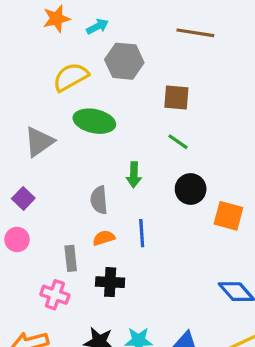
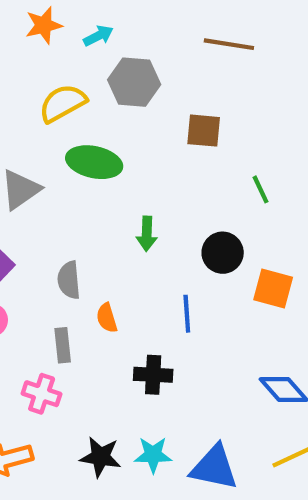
green line: (178, 142) -> (260, 189), moved, turned 30
gray semicircle: (99, 200) -> (69, 280), moved
blue line: (142, 233) -> (187, 314), moved
orange semicircle: (104, 238) -> (107, 318), turned -90
black cross: (110, 282) -> (153, 375), moved

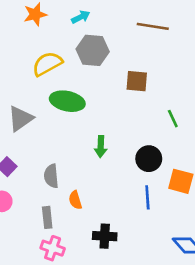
cyan arrow: (98, 36) -> (81, 17), moved
blue line: (187, 314) -> (147, 197), moved
pink cross: (42, 394) -> (53, 248), moved

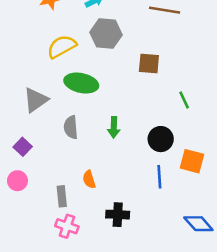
gray semicircle: (51, 176) -> (71, 127), moved

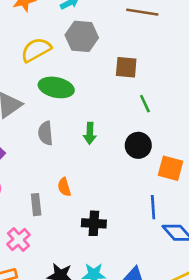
green line: (184, 100) -> (145, 104), moved
blue line: (159, 177) -> (153, 207), moved
pink cross: (67, 226) -> (19, 239), moved, turned 30

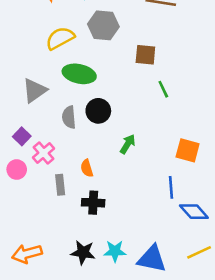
green arrow: (90, 133) -> (128, 144), moved, turned -150
black circle: (138, 145) -> (98, 111), moved
black cross: (94, 223) -> (93, 203), moved
pink cross: (19, 239) -> (43, 153), moved

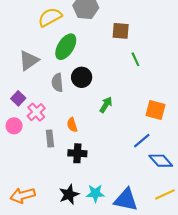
green ellipse: (79, 74) -> (66, 47), turned -70
blue line: (171, 187) -> (142, 141), turned 54
black star: (83, 252) -> (69, 194), turned -30

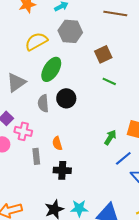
brown square: (121, 31) -> (103, 54), turned -30
green line: (135, 59) -> (109, 81), moved, turned -40
green arrow: (106, 105) -> (110, 137), moved
pink cross: (36, 112) -> (23, 131), turned -36

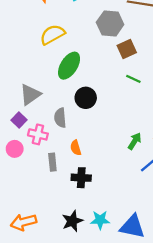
gray hexagon: (70, 31) -> (110, 23), moved
gray triangle: (16, 82) -> (30, 94), moved
gray semicircle: (43, 103) -> (60, 118), moved

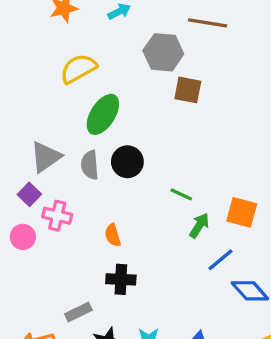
brown square: (127, 49) -> (188, 90), turned 36
green line: (133, 79) -> (181, 194), moved
gray semicircle: (60, 118) -> (90, 165), moved
gray rectangle: (52, 162) -> (78, 312), moved, turned 70

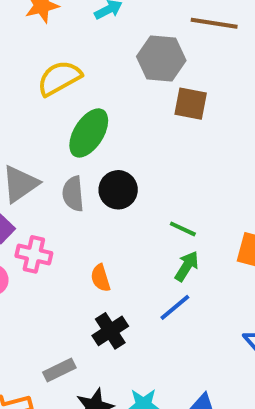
green arrow: (199, 225) -> (187, 266), moved
blue line: (221, 260) -> (175, 307), moved
black cross: (121, 279) -> (110, 331), turned -36

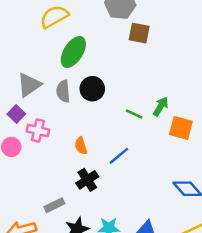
green arrow: (187, 266) -> (161, 106), moved
blue line: (175, 307) -> (119, 156), moved

